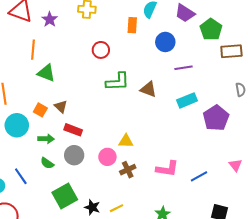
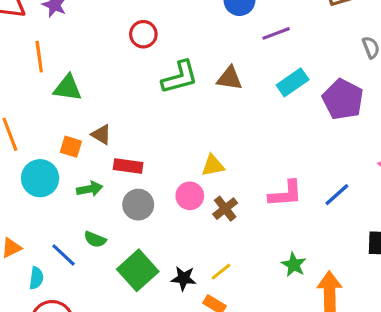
green semicircle: (47, 163) -> (95, 239), moved

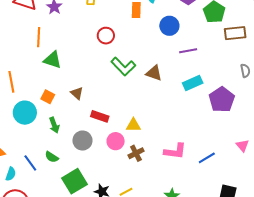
green L-shape: (180, 77) -> (123, 66), turned 50
brown triangle: (101, 134) -> (77, 93), moved
red rectangle: (128, 166) -> (100, 116), moved
green arrow: (90, 189) -> (54, 125), turned 70

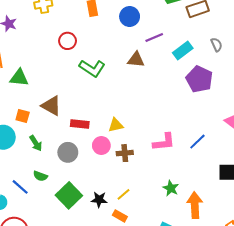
brown triangle: (154, 73) -> (136, 60), moved
cyan rectangle: (193, 83) -> (183, 50), moved
brown triangle: (77, 93) -> (51, 106), size x1.5
brown cross: (136, 153) -> (125, 153), turned 35

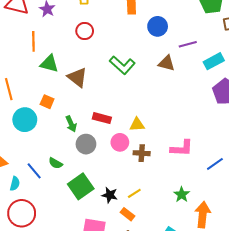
blue circle: (130, 17) -> (158, 26), moved
red circle: (68, 41) -> (85, 31), moved
brown triangle: (51, 106) -> (77, 77), moved
blue line: (197, 142) -> (215, 164), moved
green arrow: (36, 143) -> (71, 124), moved

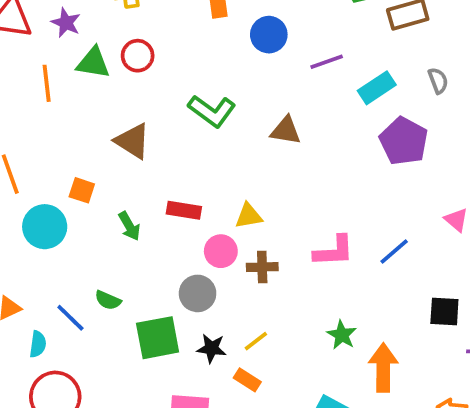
brown triangle: (167, 63) -> (286, 131), moved
green triangle: (49, 64) -> (93, 63), moved
gray circle: (86, 144) -> (198, 293), moved
blue line: (215, 164) -> (394, 252), moved
green square: (81, 186) -> (158, 338), turned 30

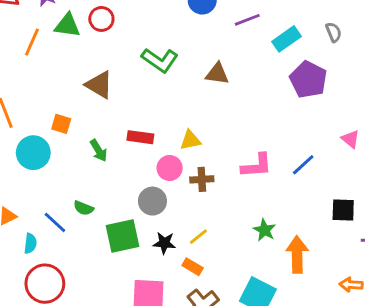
orange line: (47, 83) -> (32, 42), turned 32

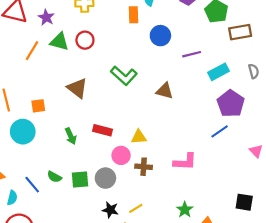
orange square: (61, 124) -> (38, 106), moved, turned -32
blue line: (303, 165) -> (220, 131), moved
green square: (123, 236) -> (80, 180), moved, size x0.7

